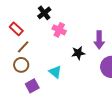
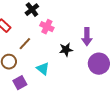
brown line: (23, 47) -> (25, 44), moved

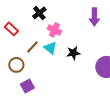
purple arrow: (87, 37) -> (94, 17), moved
cyan triangle: (43, 69) -> (50, 48), moved

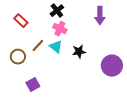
black cross: (39, 13) -> (57, 11), moved
red rectangle: (11, 29) -> (21, 21), moved
brown circle: (16, 65) -> (18, 57), moved

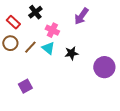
black cross: (57, 11) -> (35, 12), moved
purple arrow: (100, 16) -> (81, 16), moved, turned 36
brown circle: (18, 57) -> (10, 43), moved

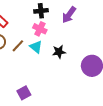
black cross: (35, 12) -> (41, 11), moved, turned 32
purple square: (25, 86) -> (24, 93), moved

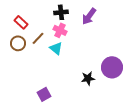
brown line: (18, 46) -> (38, 38), moved
black star: (59, 52) -> (88, 78), moved

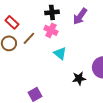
cyan triangle: (56, 48) -> (60, 53), moved

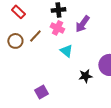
purple arrow: (80, 16) -> (82, 24), moved
red rectangle: (12, 22) -> (18, 12), moved

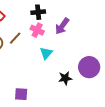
cyan triangle: (66, 51) -> (46, 53), turned 32
purple square: (41, 92) -> (21, 94), turned 32

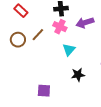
purple arrow: (62, 26) -> (85, 23), turned 36
black star: (65, 78) -> (78, 75), moved

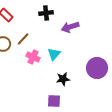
pink cross: (60, 27) -> (33, 57), moved
purple square: (44, 91) -> (54, 101), moved

